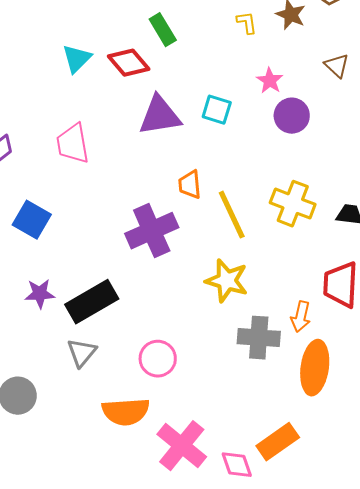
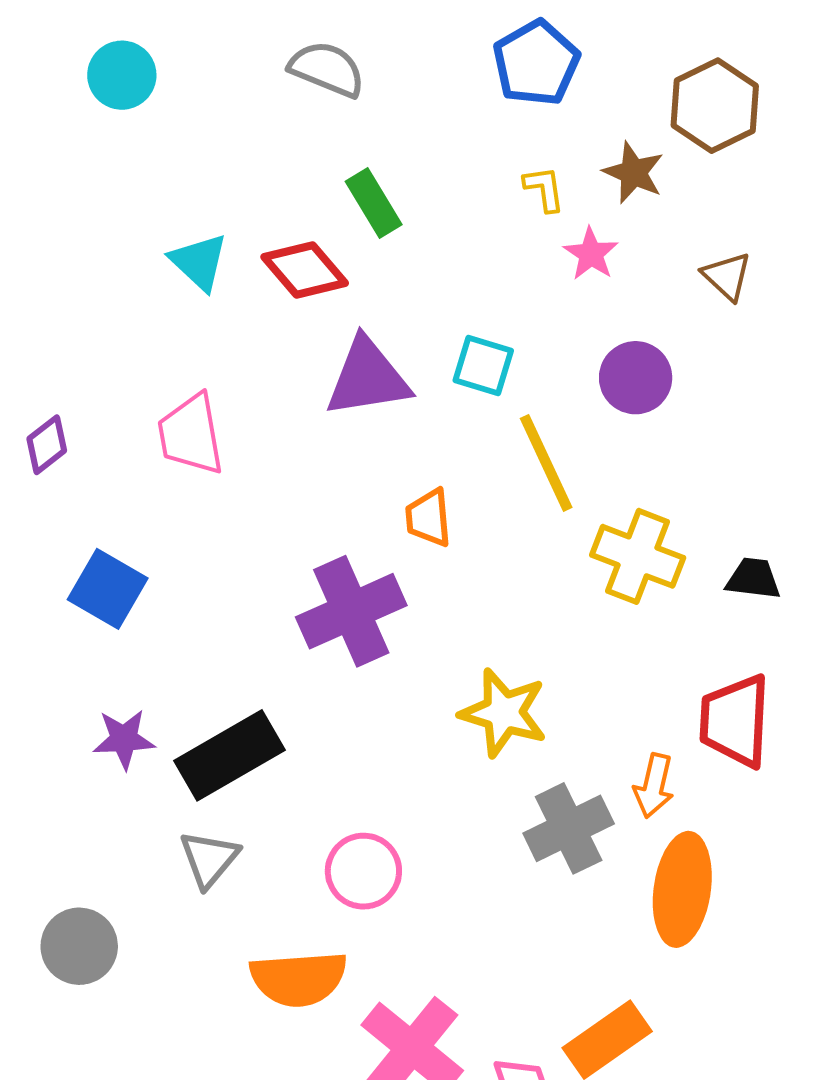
cyan triangle: (77, 59) -> (199, 262), turned -32
pink star: (270, 81) -> (591, 254), moved
yellow line: (232, 215) -> (546, 463), moved
gray cross: (259, 338) -> (569, 828), turned -30

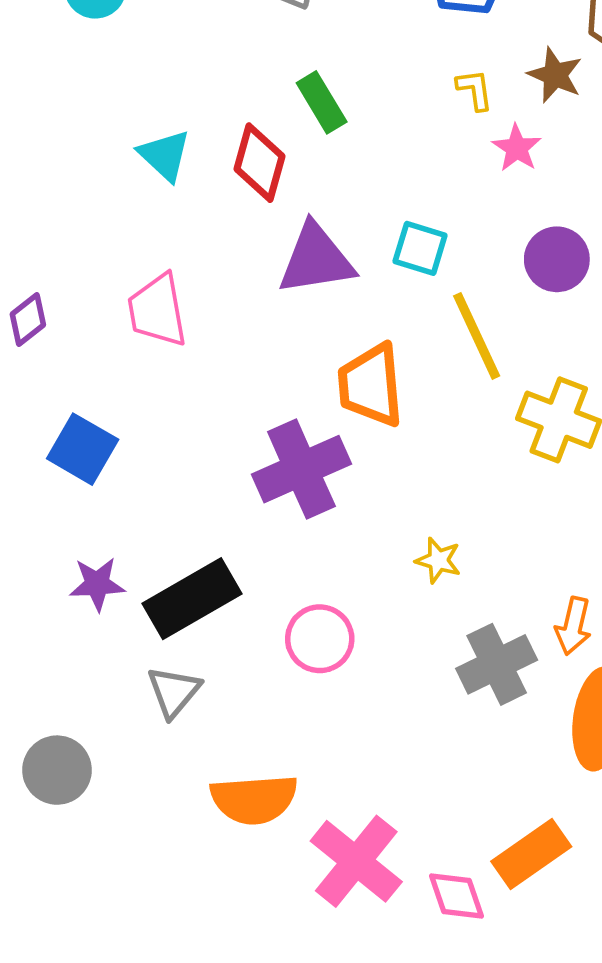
red diamond: (305, 270) -> (259, 163), turned 56
orange trapezoid: (428, 518) -> (371, 385), size x1.6
yellow star: (504, 713) -> (438, 560), size x0.6
pink circle: (363, 871) -> (320, 639), moved

